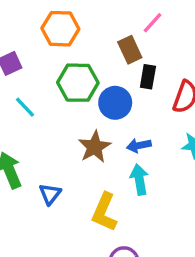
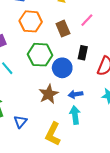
brown rectangle: (130, 50) -> (63, 29), moved

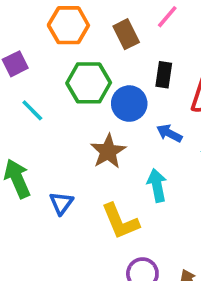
blue arrow: (75, 94) -> (169, 133), moved, turned 40
yellow L-shape: (53, 134) -> (120, 221), turned -45

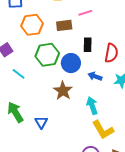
pink line: (167, 17) -> (85, 13), turned 40
brown rectangle: (126, 34) -> (64, 25), turned -63
yellow L-shape: (120, 221) -> (103, 130), moved

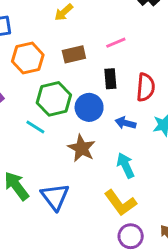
pink line: (85, 13) -> (116, 43), moved
cyan line: (19, 74) -> (35, 127), moved
blue triangle: (41, 122) -> (55, 197), size x1.5
yellow L-shape: (103, 130) -> (120, 203), moved

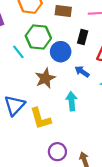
yellow L-shape: (120, 203) -> (40, 118), moved

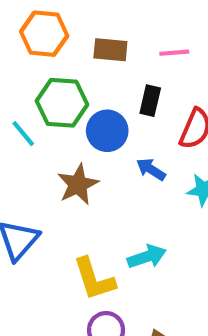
cyan arrow: (72, 101) -> (147, 257), moved, turned 78
yellow L-shape: (40, 118) -> (94, 279), moved

